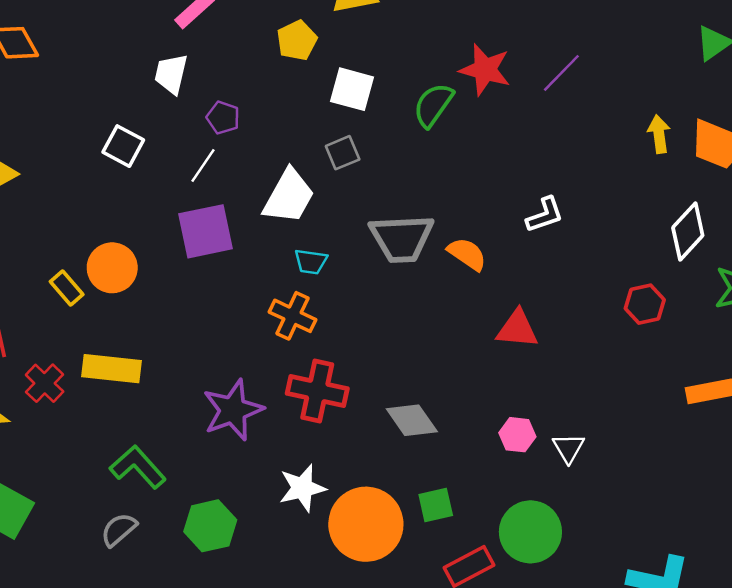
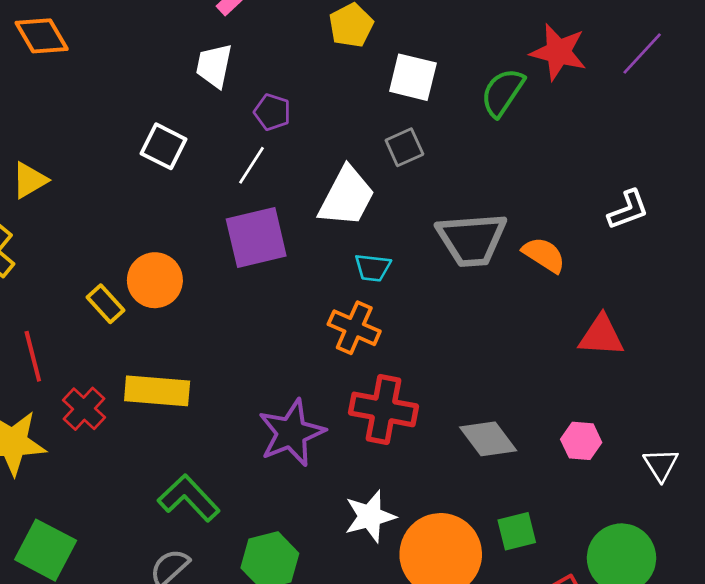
pink hexagon: (517, 435) -> (581, 441), moved

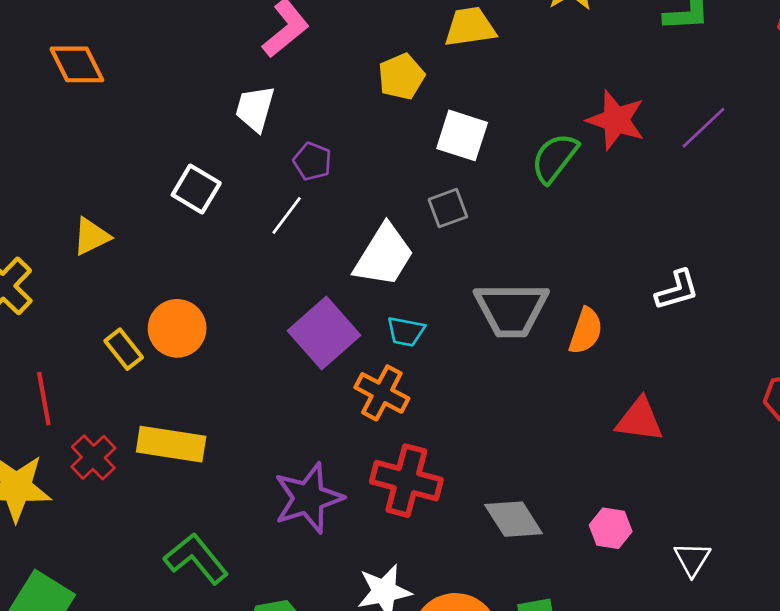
yellow triangle: (30, 180) -> (91, 236), moved
purple square: (256, 237) -> (324, 333), moved, turned -32
orange semicircle: (544, 255) -> (586, 331), turned 72

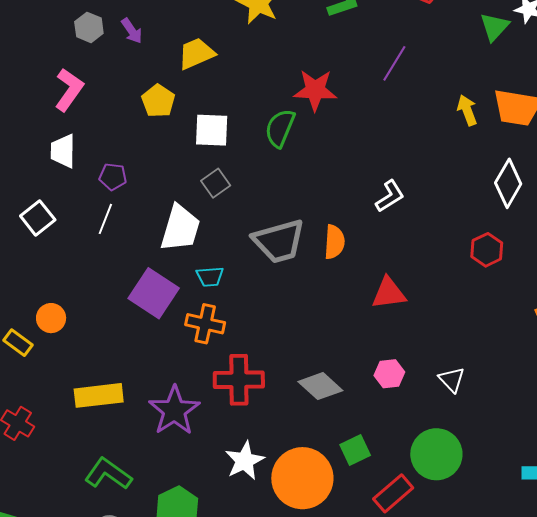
purple line: (703, 128) -> (394, 63), moved
white square: (196, 189) -> (38, 218), turned 36
orange circle: (177, 328) -> (51, 318), size x0.7
yellow rectangle: (171, 444) -> (99, 395), moved

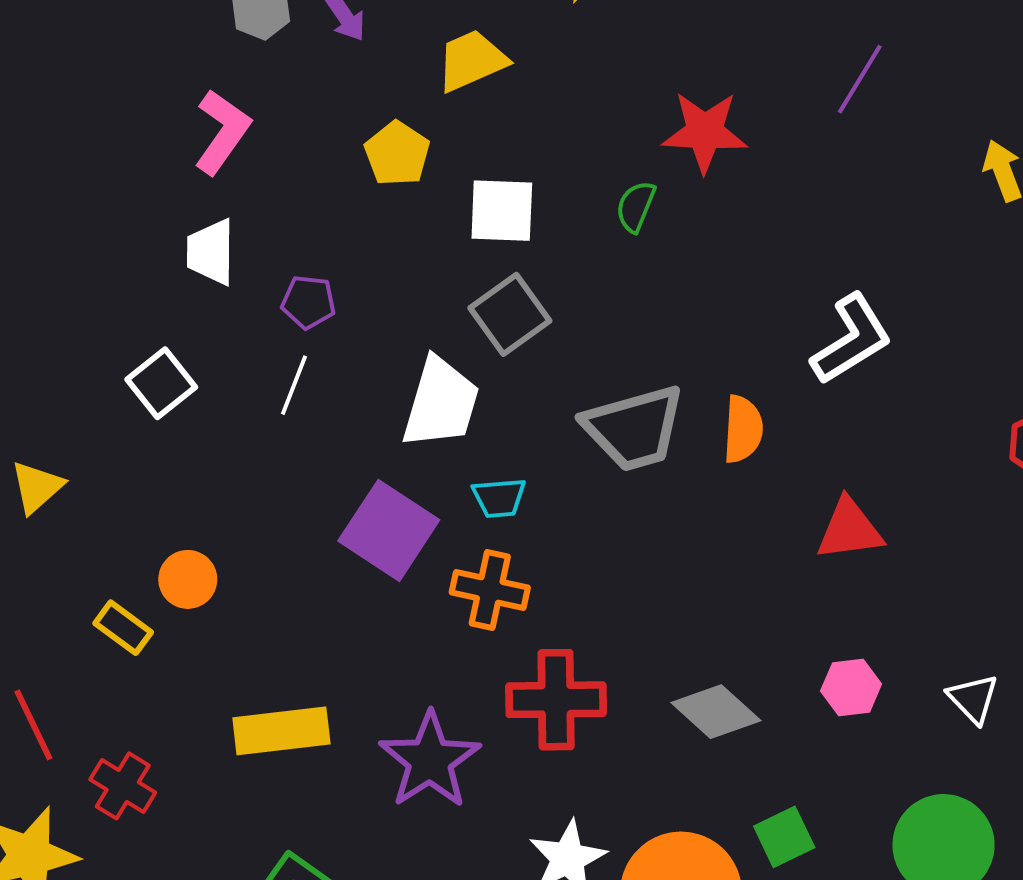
green semicircle: (280, 128) -> (636, 206), size x0.7
gray square: (216, 183) -> (510, 314), size x1.4
white L-shape: (390, 196) -> (851, 339), size x1.4

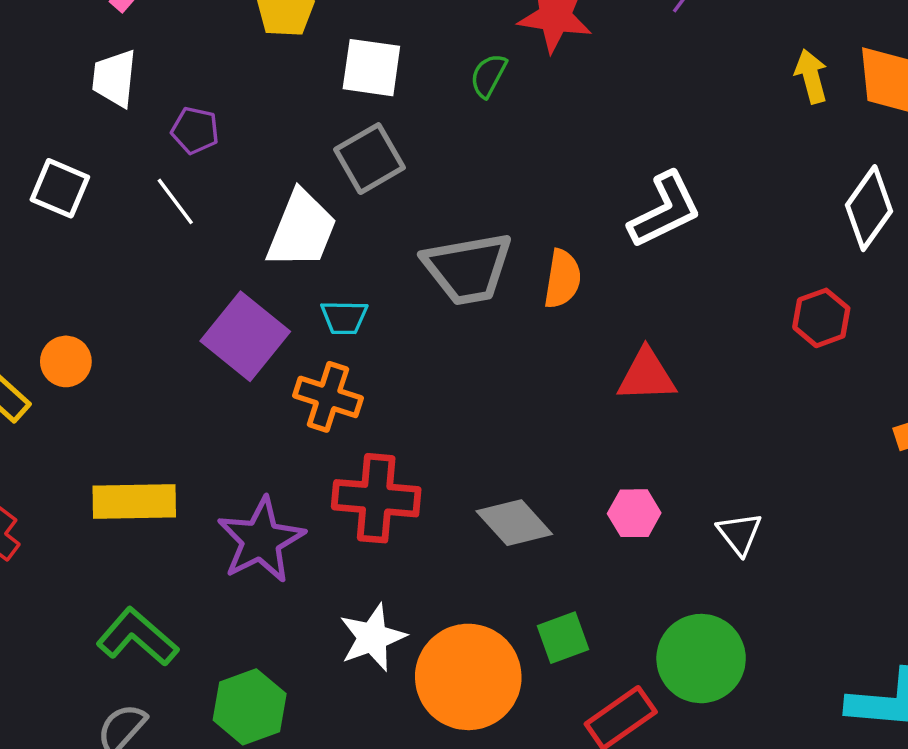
white square: (161, 383) -> (60, 188), turned -34
white line: (294, 385) -> (175, 201), turned -64

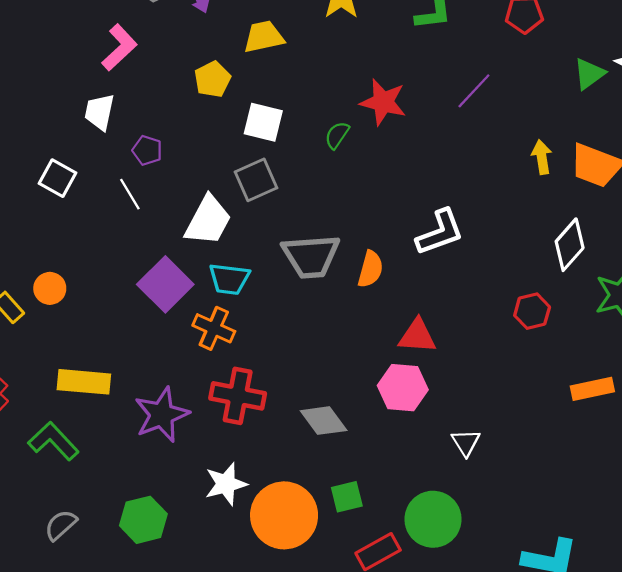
cyan trapezoid: (344, 317) -> (229, 279), size x1.4
pink hexagon: (634, 513) -> (403, 388), moved, size x1.5
green L-shape: (137, 637) -> (53, 441), moved

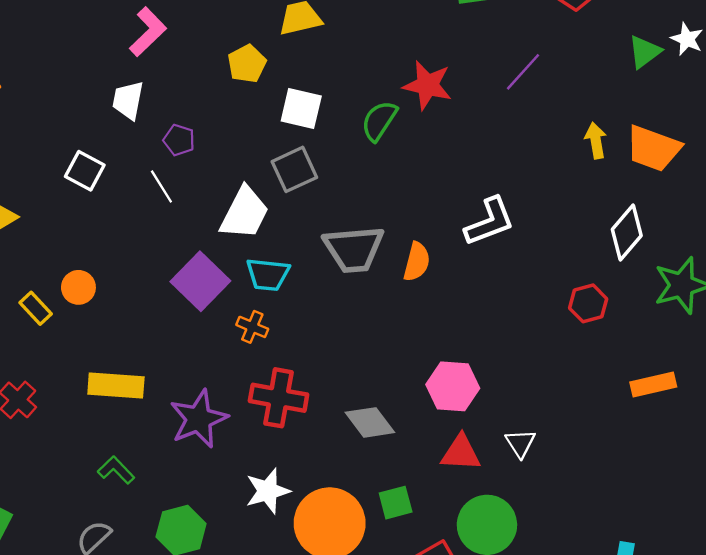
green semicircle: (337, 135) -> (379, 121), size x1.4
orange cross: (214, 328) -> (252, 327), size x0.7
red triangle: (417, 336) -> (461, 453), moved
green L-shape: (53, 441) -> (116, 470), moved, size x0.7

